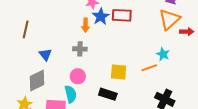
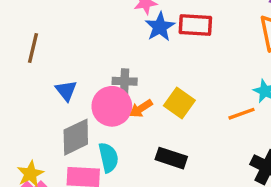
orange arrow: (86, 25) -> (141, 108), moved, turned 56
yellow square: (119, 72) -> (179, 103), moved, turned 30
pink circle: (78, 76) -> (112, 106), moved, size x1.5
gray diamond: (37, 81) -> (76, 137), moved

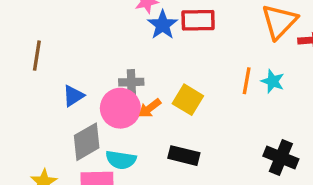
blue triangle: (66, 90) -> (73, 96), turned 40
orange line: (242, 114) -> (247, 81), moved, turned -56
cyan semicircle: (108, 158) -> (121, 160), turned 116

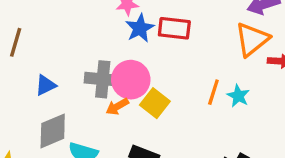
gray cross: (131, 82) -> (103, 79), size x1.5
pink circle: (120, 108) -> (131, 80), moved

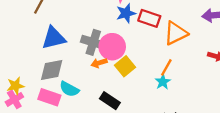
orange triangle: (252, 39) -> (176, 33), moved
blue triangle: (46, 85) -> (54, 38), size x1.6
cyan star: (238, 96) -> (163, 82), moved

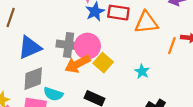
orange triangle: (176, 33) -> (146, 22), turned 30
orange arrow: (99, 63) -> (78, 64), size x1.6
orange line: (166, 67) -> (172, 46), moved

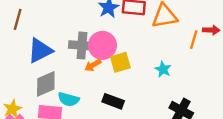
yellow square: (103, 63) -> (120, 62), turned 36
orange arrow: (78, 64) -> (93, 65), size x0.6

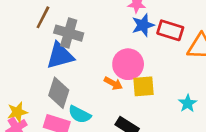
gray cross: (82, 45) -> (69, 33), moved
orange arrow: (93, 65) -> (113, 83), turned -133
gray diamond: (46, 84) -> (59, 93), turned -60

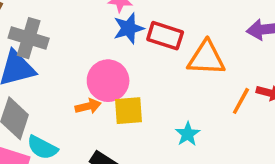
orange arrow: (113, 83) -> (88, 106), turned -42

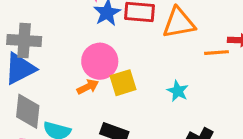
orange line: (241, 101) -> (217, 53), turned 70

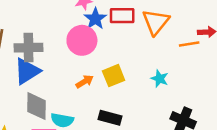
orange triangle: (179, 23) -> (156, 22), turned -36
pink circle: (100, 61) -> (82, 40), moved

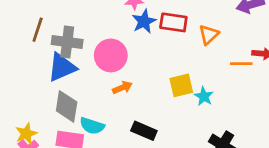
orange triangle: (156, 22) -> (209, 35), size x0.7
pink circle: (82, 40) -> (111, 55), moved
yellow square: (114, 76) -> (181, 85), moved

